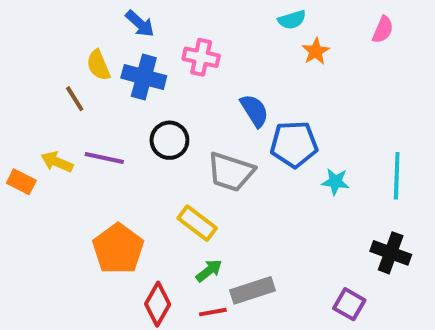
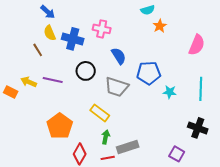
blue arrow: (140, 24) -> (48, 12), moved
pink semicircle: (383, 30) -> (197, 45), moved, size x1.5
blue semicircle: (254, 111) -> (119, 56), moved
green arrow: (209, 271) -> (106, 137), turned -40

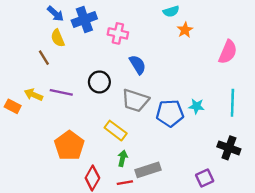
blue cross: (73, 39) -> (84, 20), moved, turned -35
blue pentagon: (149, 73) -> (170, 113), moved
purple square: (177, 154) -> (205, 178), turned 35

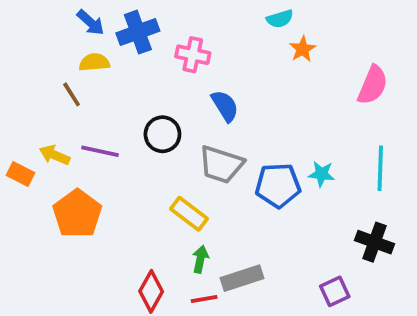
yellow semicircle: (58, 38) -> (94, 62), turned 108
orange pentagon: (69, 146) -> (77, 214), moved

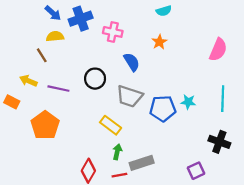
orange star: (303, 49) -> (159, 42), moved
yellow arrow: (55, 155) -> (28, 81), moved

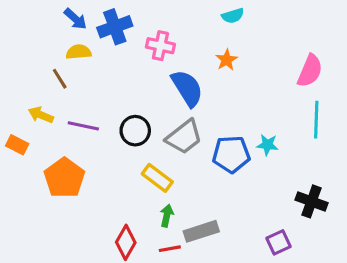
blue semicircle: (132, 62) -> (187, 88), size x1.4
black circle: (95, 79) -> (135, 131), moved
gray trapezoid: (129, 96) -> (184, 137), turned -56
cyan line: (223, 99) -> (316, 120), moved

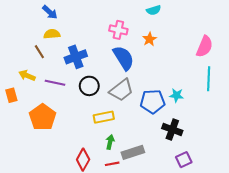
blue cross: (115, 27) -> (76, 57), moved
pink cross: (160, 46) -> (118, 30), moved
orange rectangle: (17, 145) -> (11, 95), turned 48
yellow rectangle: (157, 178) -> (104, 117), turned -48
black cross: (312, 201) -> (172, 130), moved

